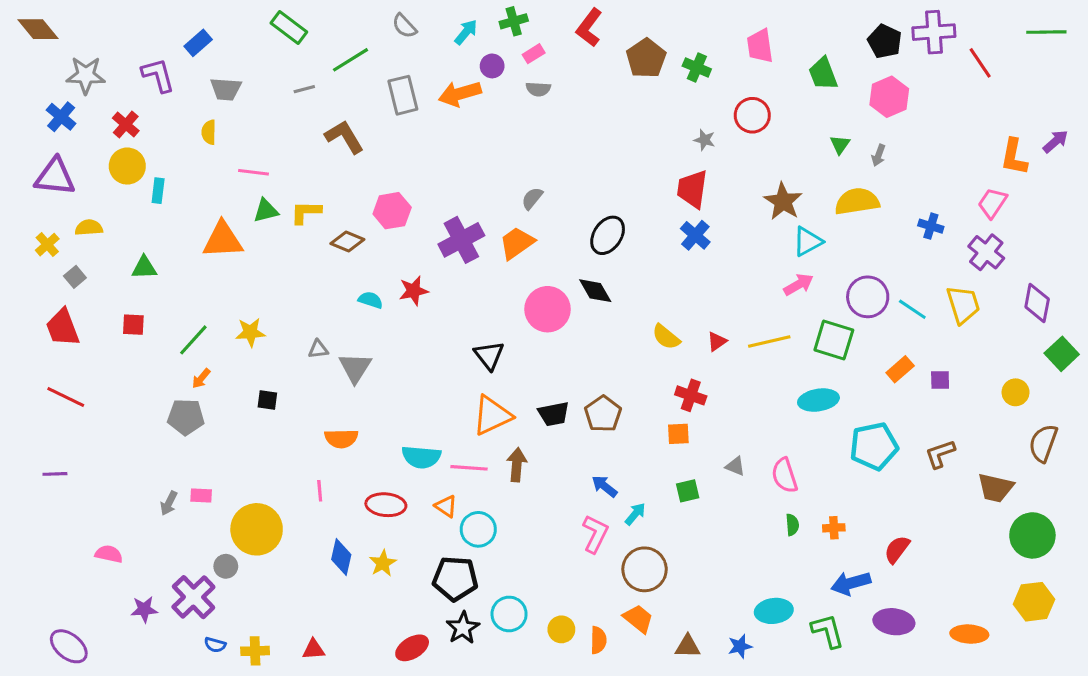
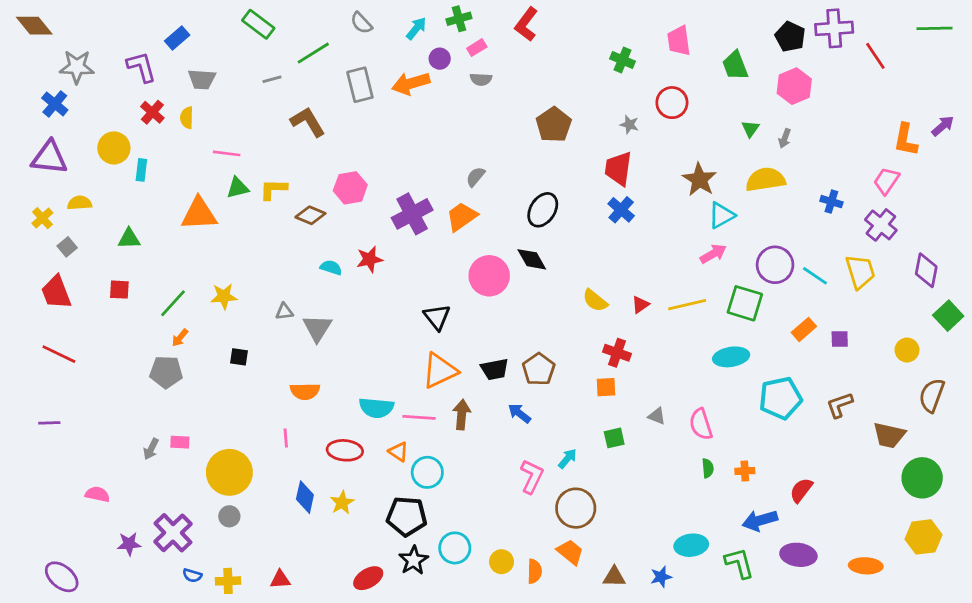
brown pentagon: (646, 58) -> (554, 125), moved
red cross: (126, 124) -> (152, 112), moved
blue arrow: (604, 486) -> (519, 413), moved
gray circle: (226, 566) -> (229, 516), moved

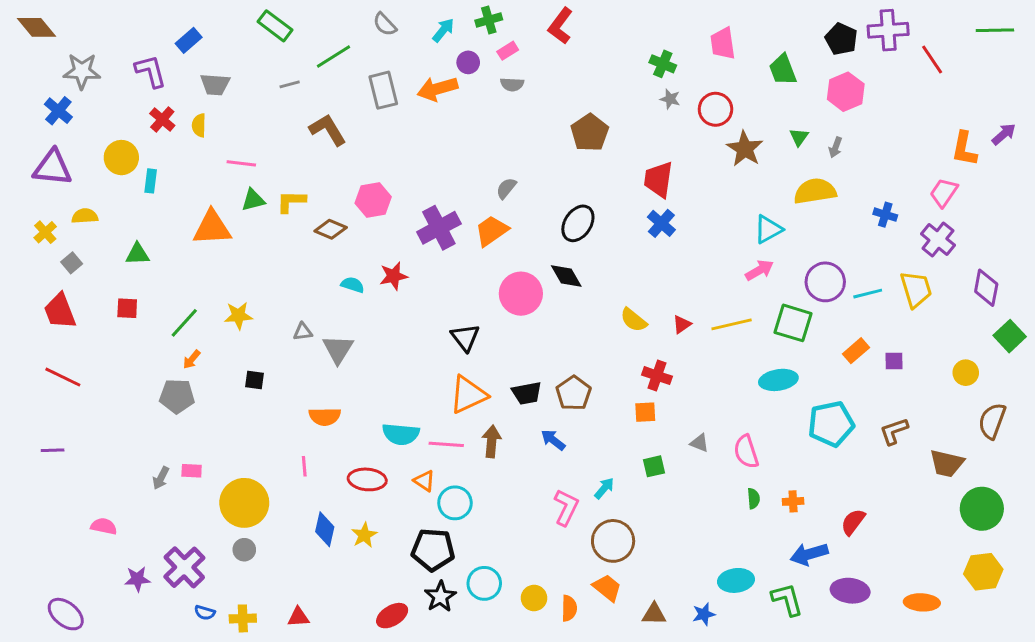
gray star: (629, 125) -> (670, 99), moved
brown star: (699, 180) -> (745, 149), moved
cyan line: (815, 276) -> (868, 294), turned -48

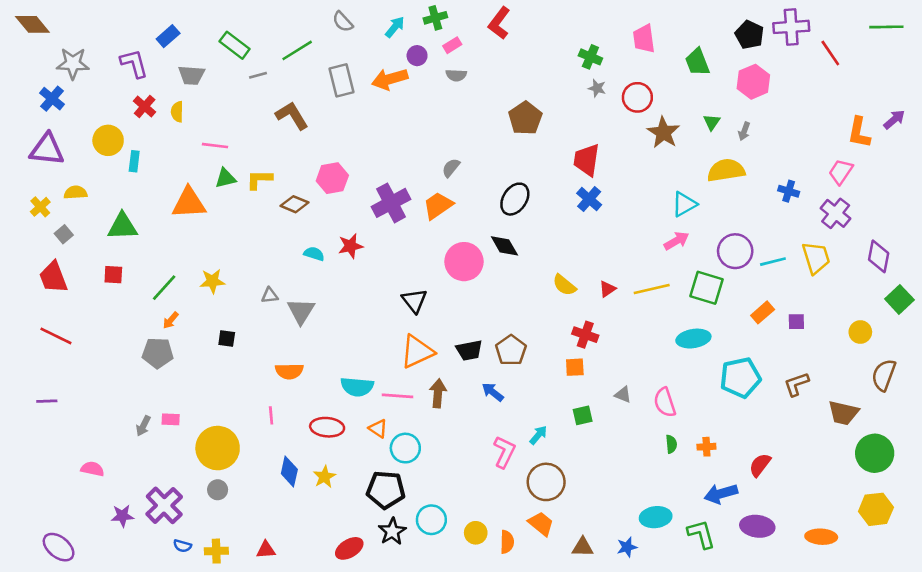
green rectangle: (275, 26) -> (235, 45), moved
green triangle: (137, 254) -> (122, 226), size x1.4

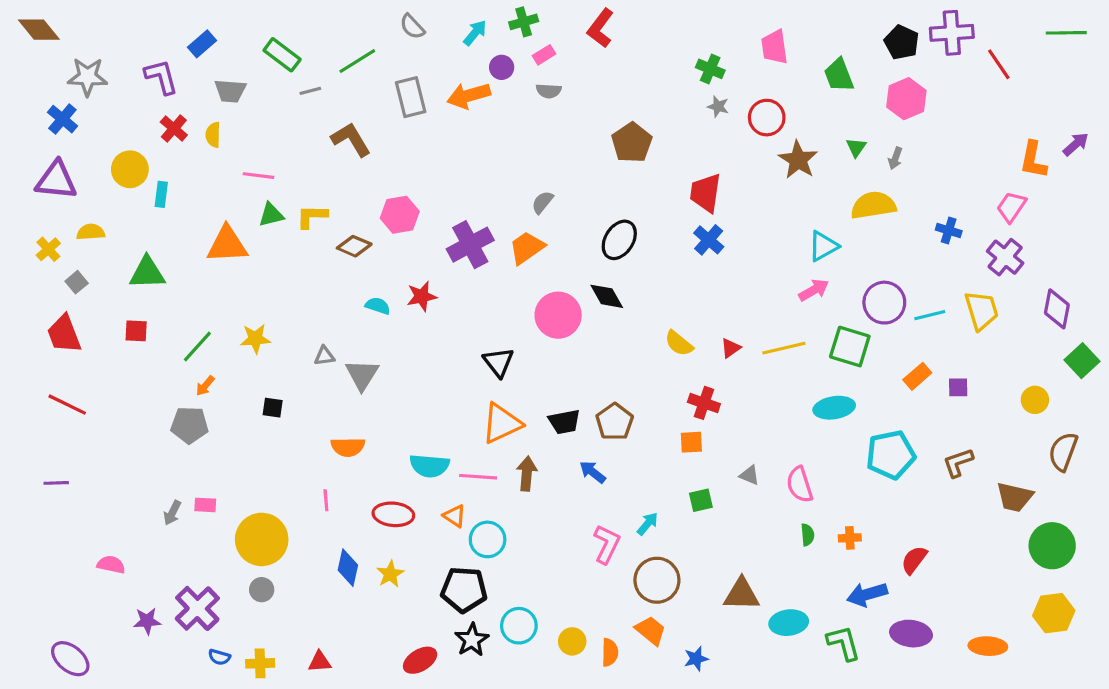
brown triangle: (583, 547) -> (742, 594), moved, size x1.4
blue star: (627, 547) -> (696, 659), moved

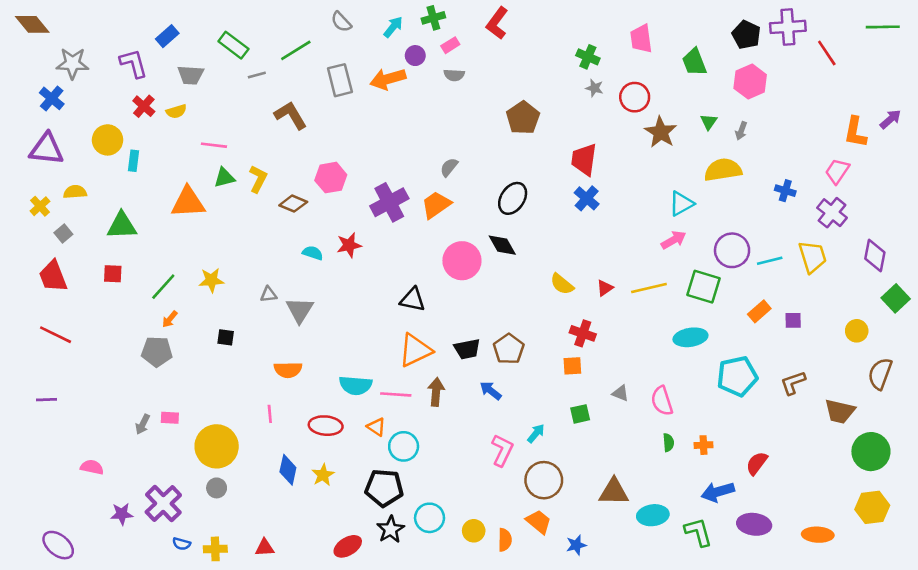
yellow semicircle: (213, 135) -> (176, 111), turned -108
yellow L-shape: (312, 216) -> (258, 179), turned 116
black triangle: (498, 362) -> (413, 300), turned -40

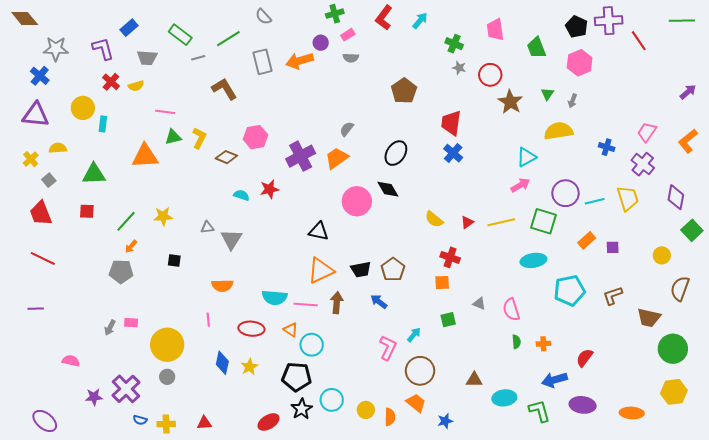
cyan arrow: (393, 27) -> (420, 21), moved
orange L-shape: (855, 132) -> (688, 141), moved, turned 40
brown triangle: (614, 492) -> (474, 380), size x0.7

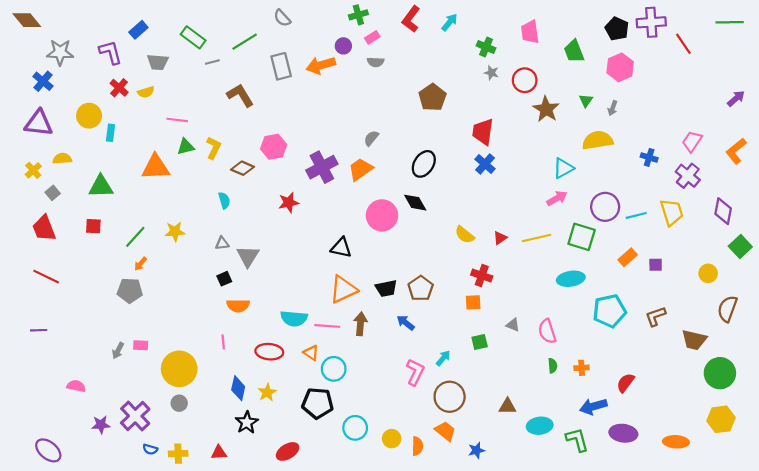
cyan semicircle: (241, 195) -> (224, 200), moved, turned 56
black square: (174, 260) -> (224, 279), moved, turned -32
black star: (302, 409) -> (247, 422), moved

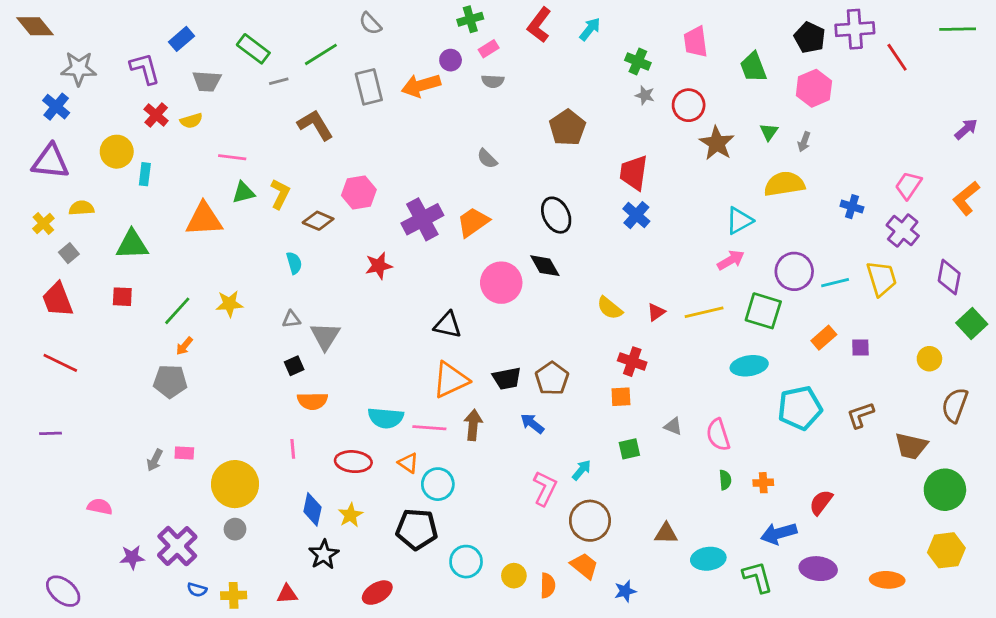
gray semicircle: (371, 138) -> (487, 159), moved, turned -84
black ellipse: (424, 164) -> (556, 215), turned -60

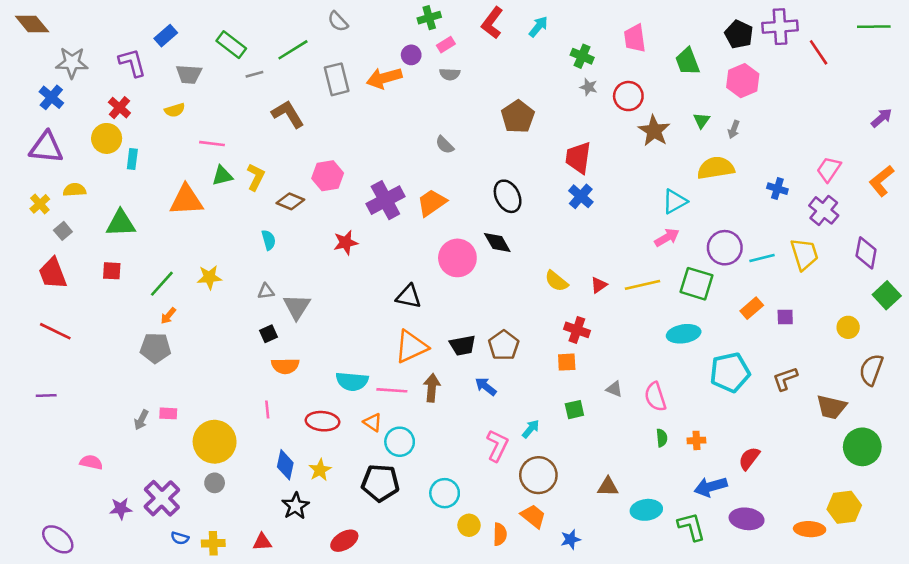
red cross: (156, 115) -> (119, 108), moved
yellow hexagon: (946, 550) -> (844, 507), moved
cyan circle: (466, 562) -> (445, 493), moved

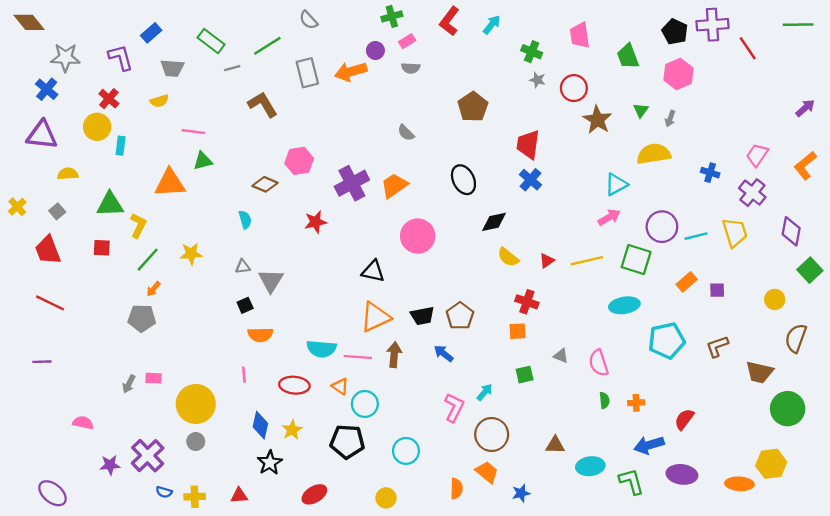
yellow L-shape: (256, 177) -> (138, 225), moved
yellow cross: (40, 204) -> (17, 207), moved
black diamond: (497, 243) -> (494, 222), moved, turned -72
yellow circle: (469, 525) -> (386, 498), moved

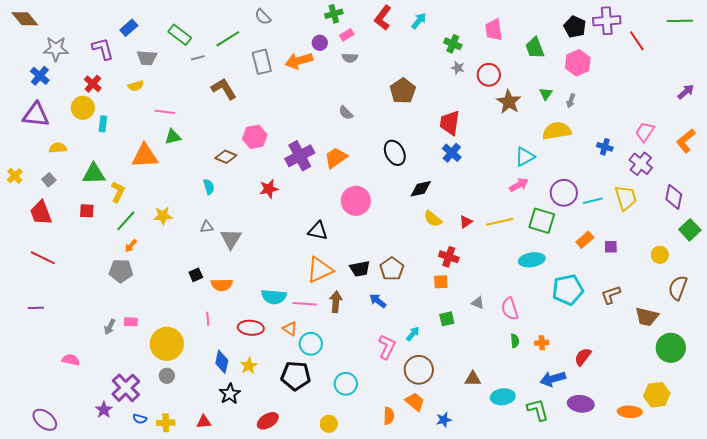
black square: (245, 305) -> (196, 275), moved
purple star: (110, 465) -> (104, 410), moved, turned -30

